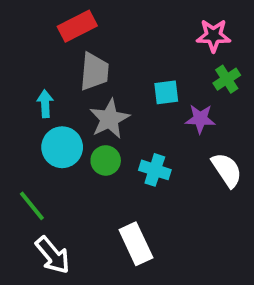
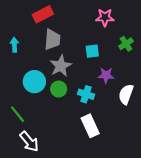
pink star: (213, 36) -> (105, 17), moved
cyan arrow: (45, 104) -> (14, 45), moved
purple star: (200, 119) -> (106, 75), moved
white semicircle: (227, 170) -> (126, 94), turned -126
white rectangle: (136, 244) -> (90, 126), moved

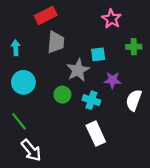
pink star: (105, 17) -> (111, 19), turned 30
green cross: (126, 44) -> (134, 47), turned 32
gray star: (61, 66) -> (78, 70), moved
cyan circle: (34, 82) -> (23, 82), moved

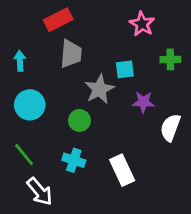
cyan cross: (91, 100) -> (74, 160), moved

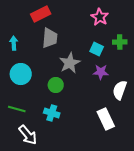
cyan square: (125, 69) -> (97, 49), moved, turned 32
green line: (24, 155) -> (17, 109), turned -36
white rectangle: (122, 170) -> (106, 119), moved

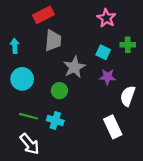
green line: (17, 109) -> (29, 116), moved

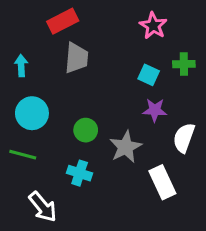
gray star: (74, 67) -> (126, 147), moved
green line: (29, 116) -> (23, 155), moved

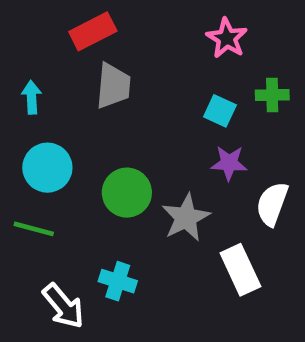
green circle: (86, 130) -> (127, 193), size x1.4
cyan cross: (80, 173) -> (118, 281), moved

